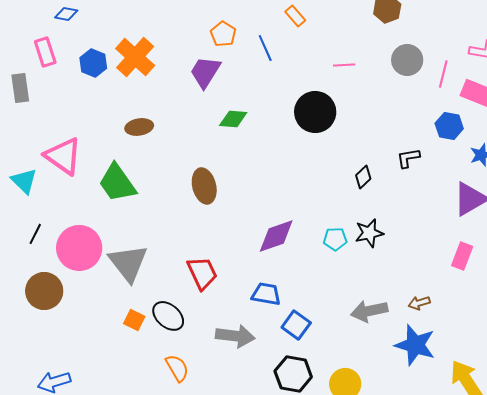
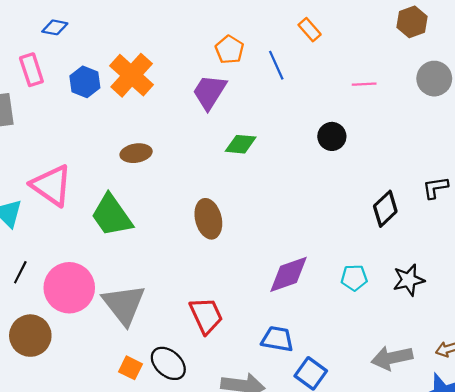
black circle: (315, 112) -> (332, 136), size x0.6
black diamond: (363, 177) -> (385, 209), size x1.4
black star: (369, 233) -> (409, 280), moved

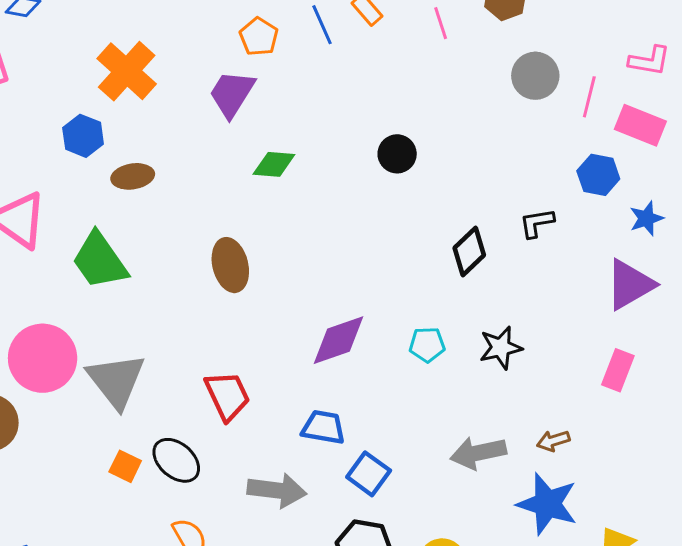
blue line: (276, 65) -> (322, 25), moved
blue hexagon: (85, 82) -> (83, 136), moved
pink line: (364, 84) -> (441, 23), moved, turned 75

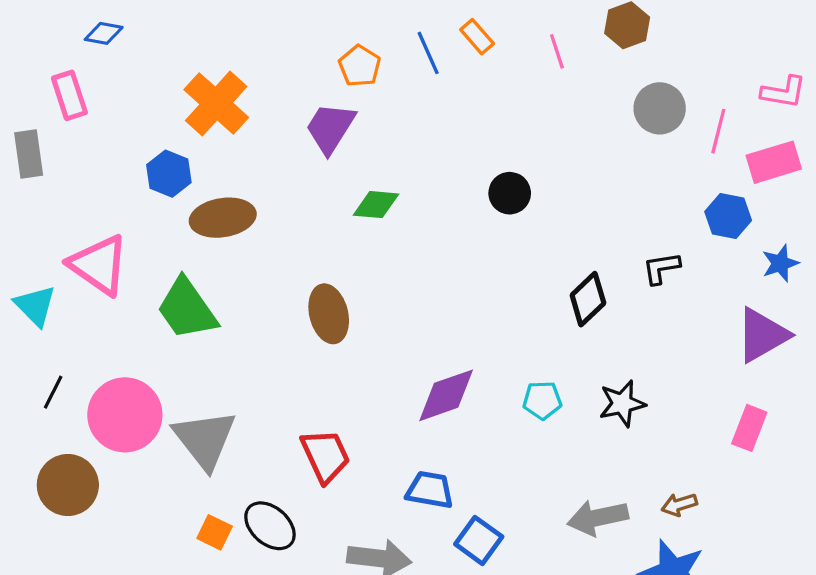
pink rectangle: (640, 125) -> (774, 162), turned -39
brown ellipse: (133, 176) -> (223, 218), size x1.4

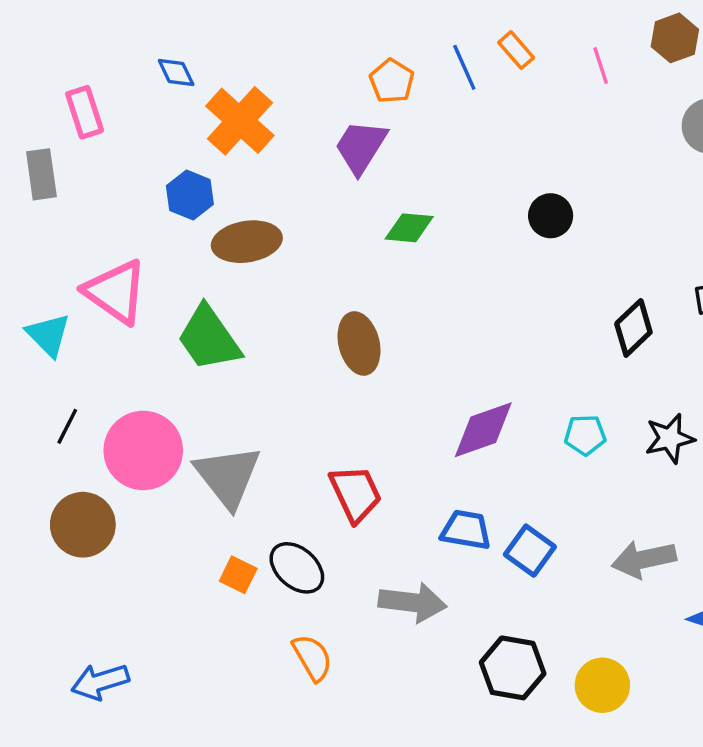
blue diamond: (104, 33) -> (176, 72), moved, turned 54
blue square: (479, 540) -> (530, 551), moved

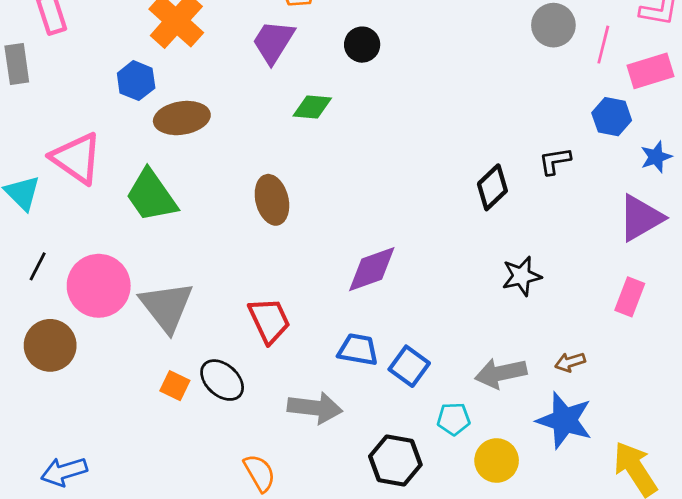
black circle: (551, 216) -> (362, 45), moved
cyan pentagon: (585, 435) -> (454, 419), moved
orange semicircle: (312, 658) -> (259, 473), moved
yellow circle: (602, 685) -> (497, 460), moved

